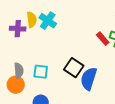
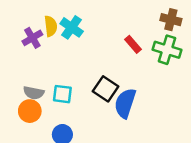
purple cross: (18, 29) -> (32, 38), turned -35
red rectangle: (103, 39) -> (133, 44), moved
gray semicircle: (19, 71) -> (34, 93), turned 105

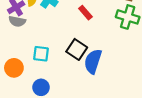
red rectangle: (133, 44) -> (85, 13), moved
gray semicircle: (34, 93) -> (17, 21), moved

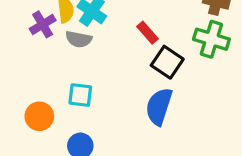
gray semicircle: (17, 21) -> (79, 39), moved
black square: (77, 49) -> (167, 62), moved

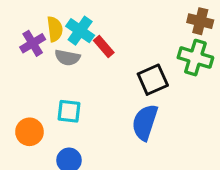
red rectangle: (148, 33) -> (104, 46), moved
black square: (167, 62) -> (153, 80), turned 32

